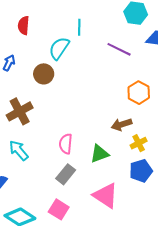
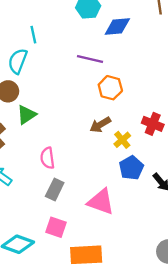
purple line: (119, 49) -> (90, 59), moved
green triangle: (99, 154) -> (27, 115), moved

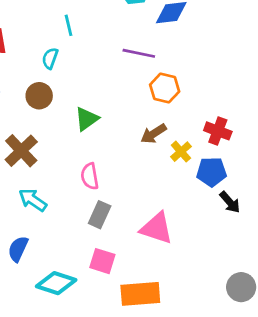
cyan semicircle: (18, 61) -> (50, 58), size x0.7
green triangle: (27, 115) -> (87, 119), moved
blue pentagon: (131, 168) -> (212, 172), moved, turned 30

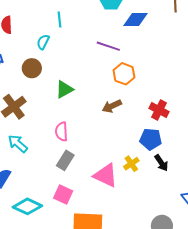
yellow cross: (181, 152) -> (131, 164), moved

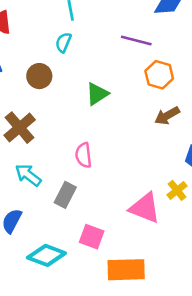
cyan semicircle: (43, 42) -> (63, 42), moved
green triangle: (64, 89) -> (97, 94), moved
brown arrow: (112, 106) -> (167, 116), moved
gray rectangle: (65, 160) -> (65, 195), moved

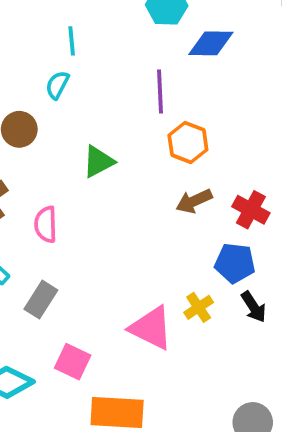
purple line: (136, 40) -> (160, 91), turned 68
pink semicircle: (84, 155) -> (46, 224), moved

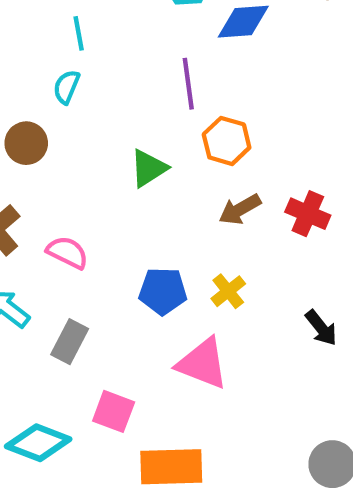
green triangle: (98, 162) -> (149, 168), moved
pink semicircle: (46, 224) -> (67, 252), turned 123
blue pentagon: (235, 263) -> (163, 291), moved
yellow cross: (199, 307) -> (228, 291), moved

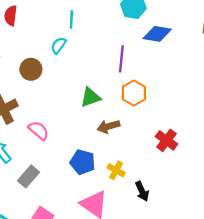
brown arrow: (240, 209) -> (108, 126), moved
yellow cross: (228, 291) -> (116, 170), turned -36
black arrow: (321, 328) -> (142, 191), moved

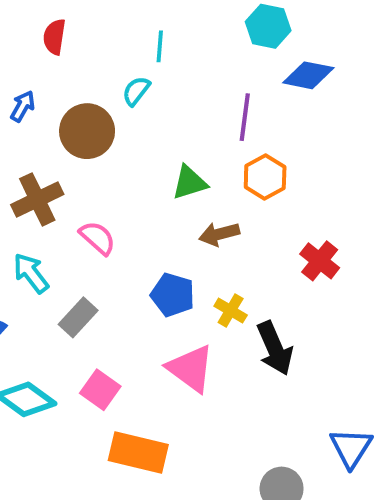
brown circle: (31, 69) -> (87, 131), size x1.4
black arrow: (142, 191) -> (275, 348), size x1.5

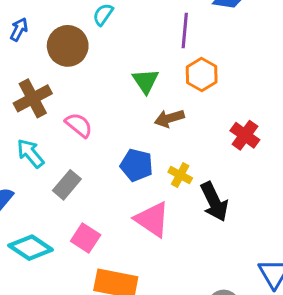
green triangle: (189, 183) -> (146, 81), turned -44

